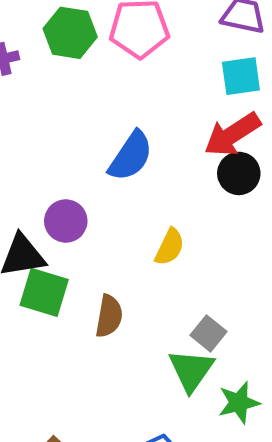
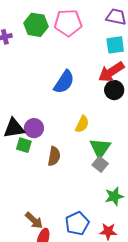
purple circle: (66, 221) -> (34, 128), moved
green square: (44, 292) -> (24, 145), size x0.7
green triangle: (191, 370) -> (100, 148), moved

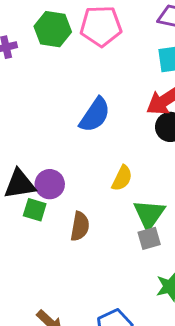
gray square: (100, 164) -> (149, 238), turned 35

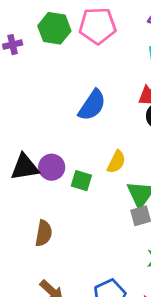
green square: (35, 210) -> (81, 181), moved
brown semicircle: (80, 226) -> (44, 233), moved

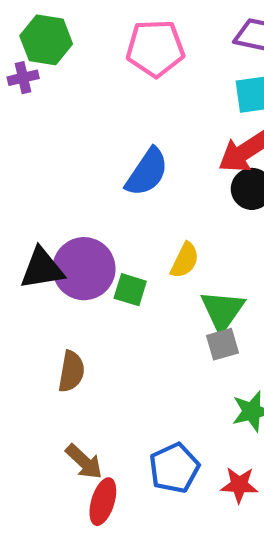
green hexagon: (54, 28) -> (46, 40), moved
purple circle: (52, 167) -> (84, 269), size x1.5

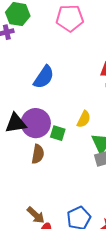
blue semicircle: (147, 172) -> (44, 77), moved
brown semicircle: (71, 371) -> (38, 154), moved

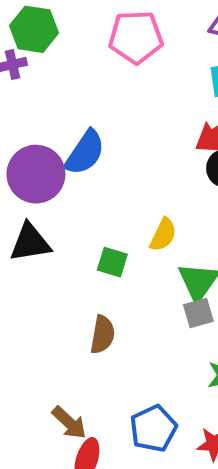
purple circle: (36, 123) -> (36, 174), moved
brown semicircle: (38, 154) -> (103, 335), moved

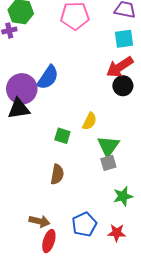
black triangle: (30, 243) -> (19, 109), moved
brown arrow: (69, 423) -> (40, 221), turned -30

